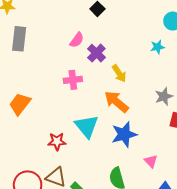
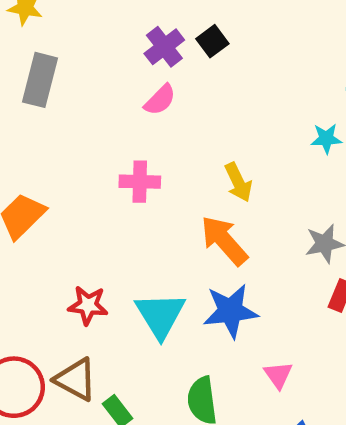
purple cross: (96, 53) -> (164, 47), moved
cyan triangle: (87, 126) -> (160, 315), moved

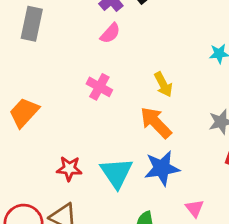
pink cross: (140, 182) -> (99, 87), turned 30

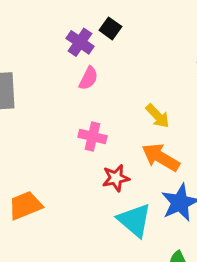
orange trapezoid: (24, 112) -> (25, 205), moved, turned 40
red star: (69, 169) -> (116, 178), moved

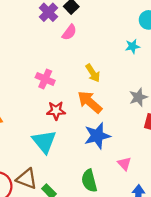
pink semicircle: (88, 78) -> (69, 32), moved
cyan triangle: (134, 220) -> (44, 142), moved

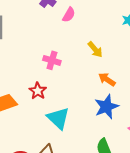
orange arrow: (90, 102) -> (107, 79), moved, size x0.7
red star: (56, 111) -> (38, 91), moved, turned -30

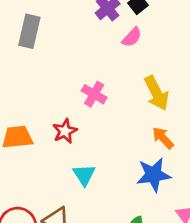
yellow arrow: (95, 49) -> (157, 93), size x1.4
cyan triangle: (58, 118) -> (84, 175), size x0.7

